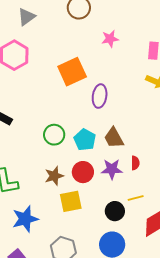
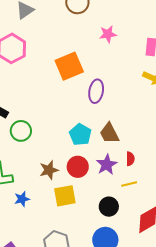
green circle: (54, 135) -> (21, 131), moved
purple star: (112, 169) -> (107, 165), turned -30
yellow line: (136, 198) -> (129, 184), moved
blue star: (25, 219) -> (22, 199), moved, size x0.6

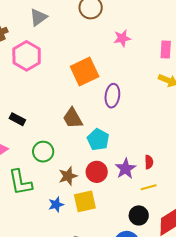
green circle: (21, 131) -> (43, 152), moved
brown trapezoid: (109, 133) -> (73, 118), moved
blue star: (22, 199) -> (56, 204), moved
black circle: (109, 207) -> (139, 215), moved

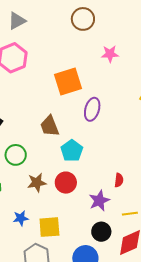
gray triangle: (38, 17) -> (17, 21), moved
purple star: (126, 169) -> (99, 201), moved
yellow line: (149, 187) -> (130, 214), moved
yellow square: (85, 201) -> (49, 227), moved
blue star: (56, 204) -> (21, 218), moved

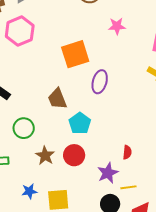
brown star: (37, 183) -> (45, 156), turned -30
yellow line: (130, 214) -> (128, 187), moved

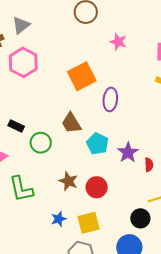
pink star: (117, 26) -> (118, 42), turned 30
green circle: (24, 128) -> (41, 143), moved
red circle: (74, 155) -> (97, 187), moved
purple star: (108, 173) -> (128, 152), moved

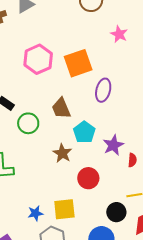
pink hexagon: (23, 62) -> (38, 59), moved
brown star: (68, 181) -> (62, 153), moved
red circle: (97, 187) -> (88, 178), moved
blue star: (59, 219) -> (35, 213), moved

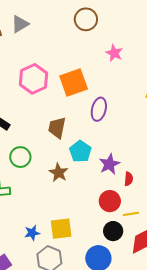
brown trapezoid: (61, 108) -> (57, 128), turned 35
green circle: (28, 123) -> (20, 157), moved
red circle: (88, 178) -> (110, 201), moved

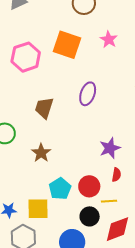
orange square: (74, 82) -> (67, 45), moved, turned 32
cyan pentagon: (80, 151) -> (60, 189), moved
purple star: (109, 164) -> (110, 148), moved
red semicircle: (129, 179) -> (116, 175), moved

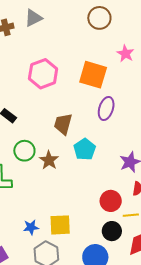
orange square: (67, 45) -> (93, 75), moved
brown star: (41, 153) -> (49, 160), moved
cyan pentagon: (60, 189) -> (85, 149), moved

